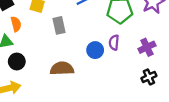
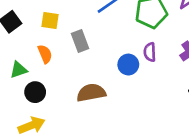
orange semicircle: (16, 24) -> (45, 54), moved

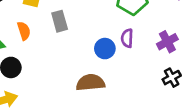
brown semicircle: (91, 93) -> (90, 83), moved

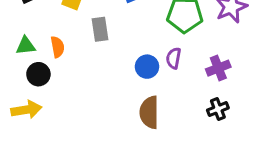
orange semicircle: (24, 31) -> (57, 47), moved
brown semicircle: (90, 83) -> (149, 112), moved, turned -92

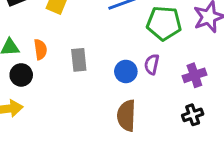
gray rectangle: (100, 29) -> (79, 60), moved

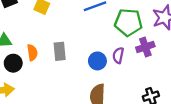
orange semicircle: (40, 49) -> (32, 53), moved
purple cross: (194, 75) -> (145, 47), moved

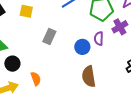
gray rectangle: (60, 51) -> (49, 37), moved, turned 42
orange semicircle: (32, 53) -> (36, 79), moved

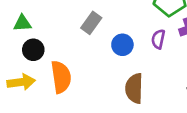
blue circle: (82, 47) -> (122, 45), moved
orange semicircle: (36, 79) -> (61, 77), size x1.6

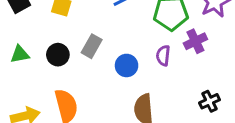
black circle: (33, 50) -> (58, 55), moved

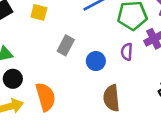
black circle: (58, 55) -> (13, 79), moved

